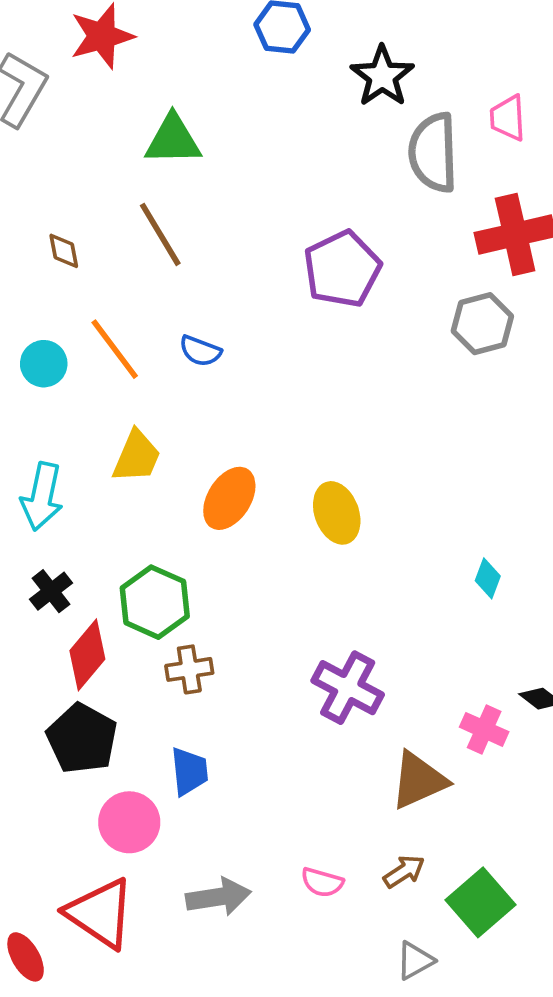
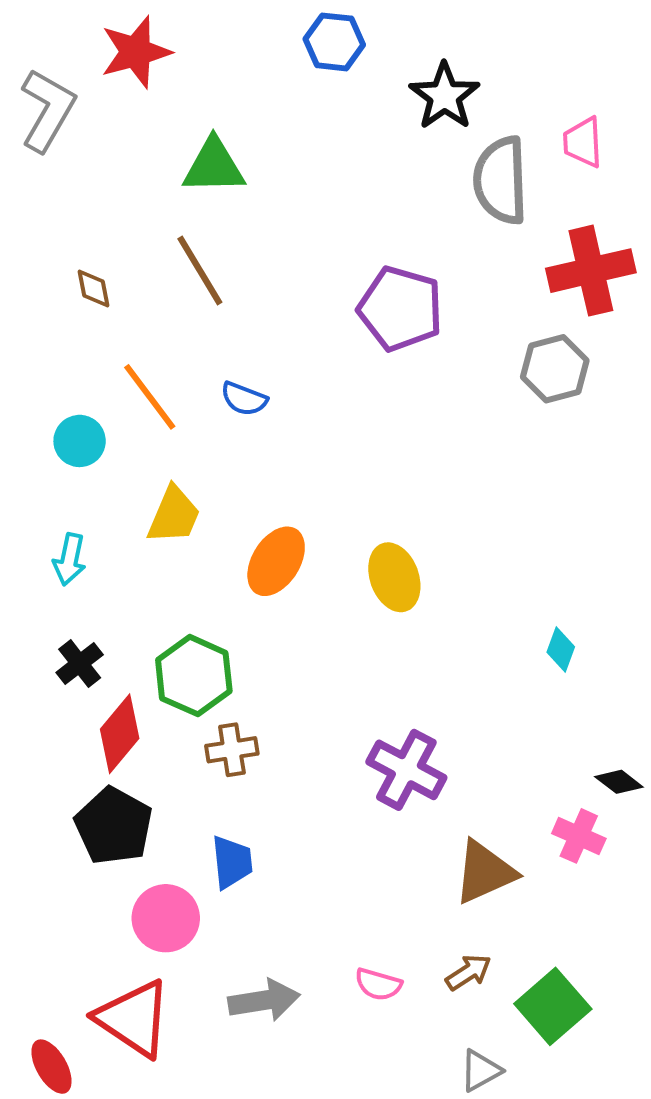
purple pentagon: (342, 269) -> (400, 309), turned -30
cyan circle: (44, 364) -> (80, 441), moved
cyan arrow: (42, 497) -> (70, 559), size x0.7
pink cross: (484, 729) -> (579, 836), moved

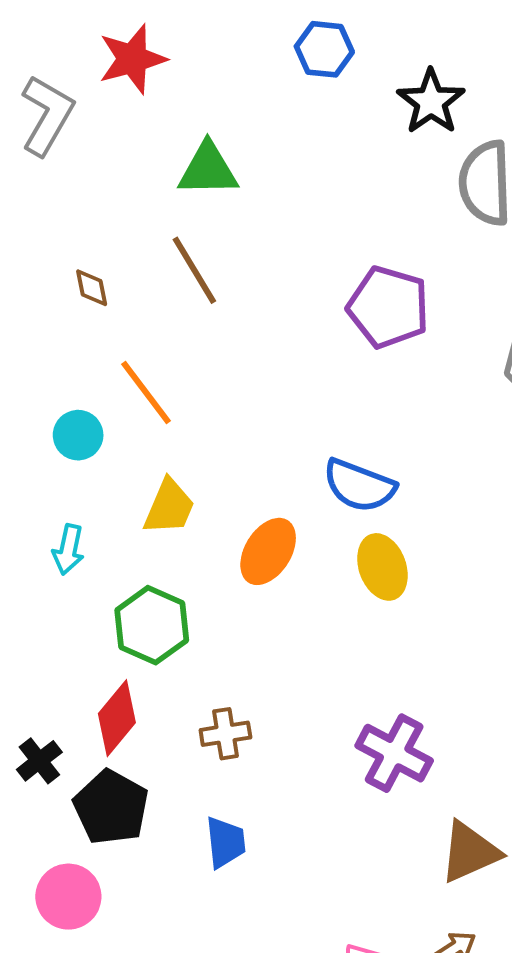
blue semicircle: (244, 399) -> (359, 486), moved, size x1.6
black cross: (80, 664) -> (39, 761), moved
green hexagon: (194, 676) -> (152, 625), moved
pink circle: (166, 918) -> (68, 897), moved

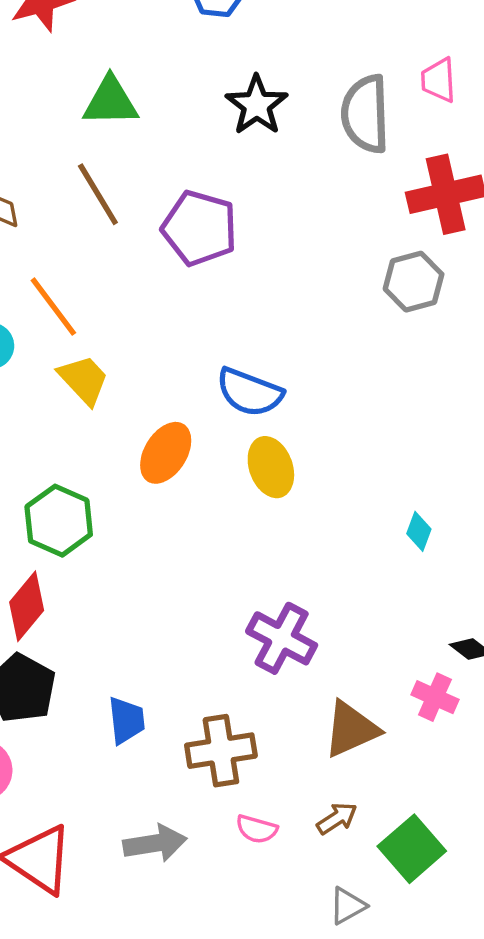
black star: (431, 102) -> (257, 105), moved
purple pentagon: (388, 307) -> (200, 228), moved
yellow trapezoid: (169, 507) -> (84, 380), moved, turned -66
brown cross: (225, 734) -> (221, 751), moved, size x1.5

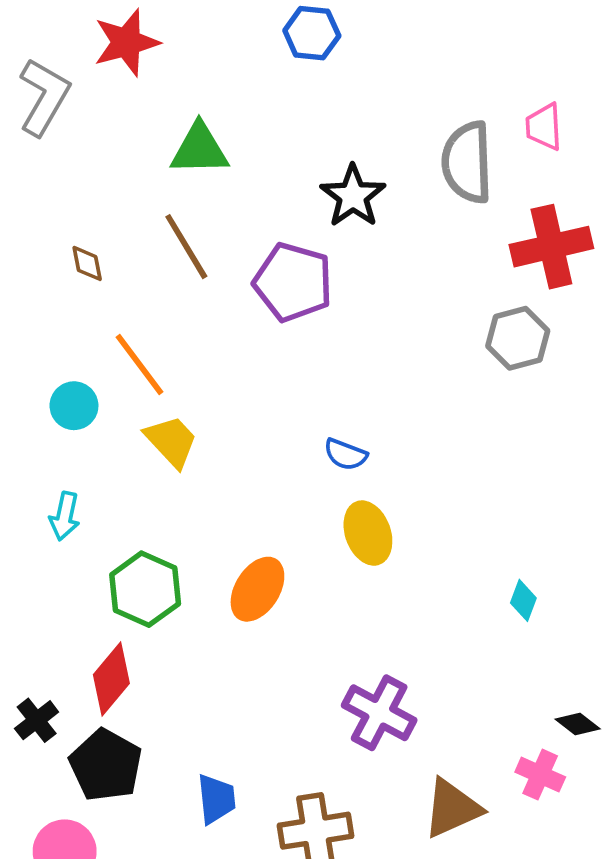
black star: (257, 105) -> (353, 196), moved
blue semicircle: (249, 392) -> (345, 454), size x0.6
orange ellipse: (166, 453) -> (257, 589), moved

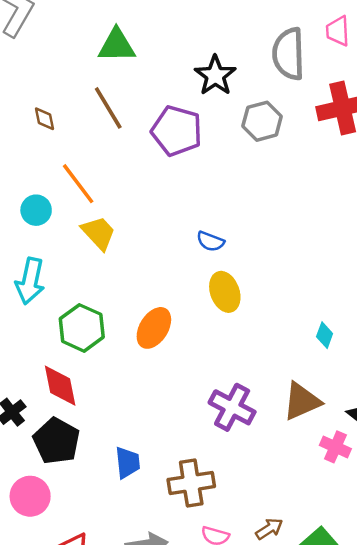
gray hexagon: (518, 338) -> (262, 121), moved
cyan arrow: (65, 516) -> (30, 281), size x1.5
red diamond: (111, 679) -> (60, 386), turned -51
brown triangle: (452, 808) -> (302, 401), moved

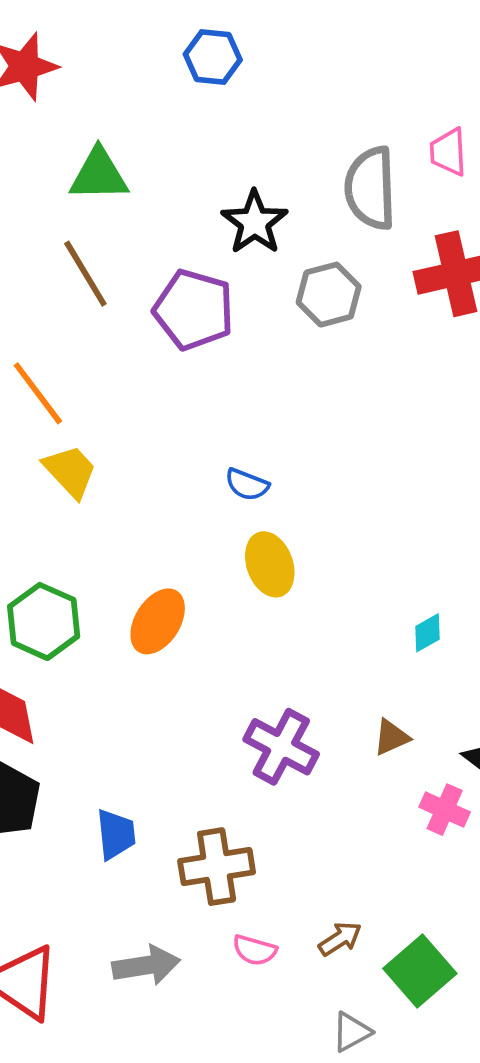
cyan diamond: (325, 335) -> (427, 633), turned 40
brown triangle: (302, 401) -> (391, 737), size x0.6

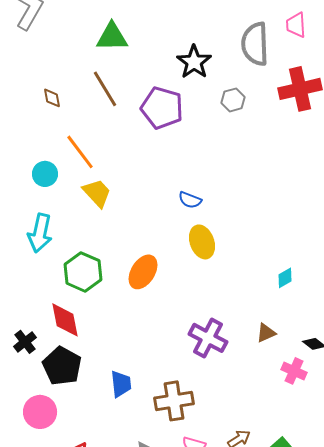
gray hexagon: (329, 295) -> (233, 100), size x0.7

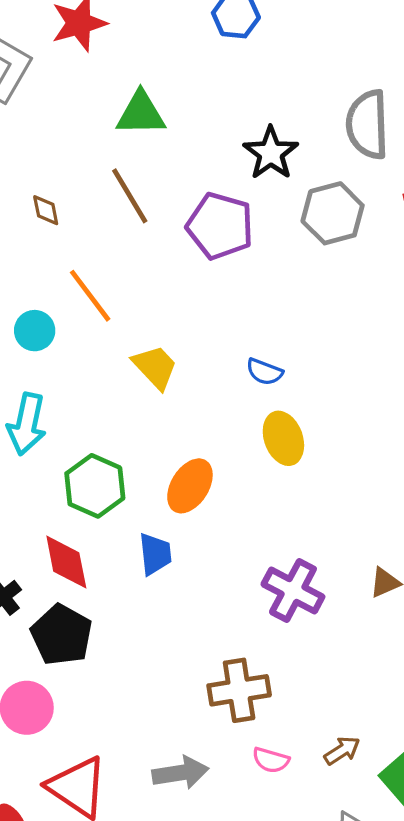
gray hexagon: (233, 100) -> (333, 213), size x1.6
yellow trapezoid: (97, 193) -> (155, 367), moved
blue trapezoid: (121, 384) -> (155, 554), moved

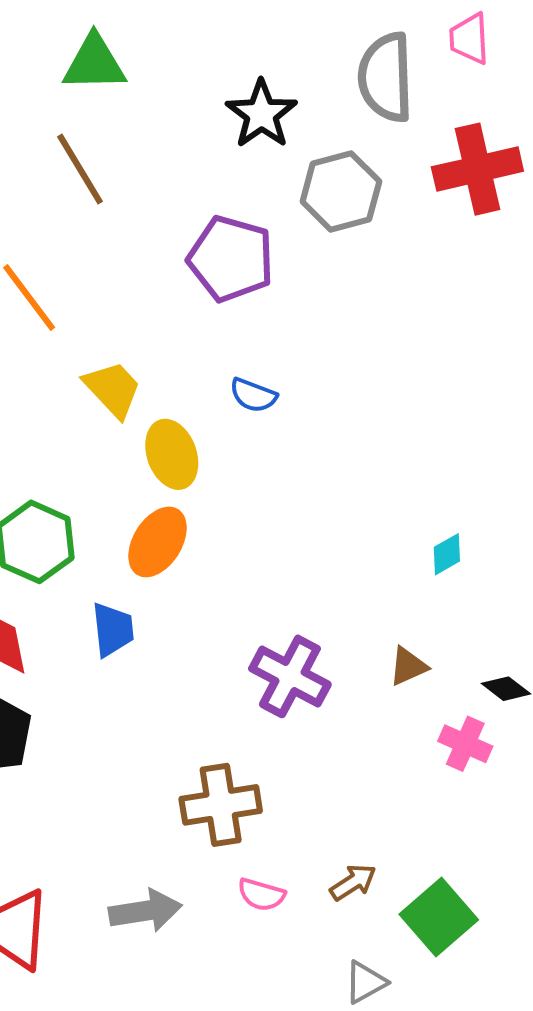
purple pentagon: (220, 226) -> (231, 259), moved
yellow ellipse: (283, 438) -> (172, 454), moved

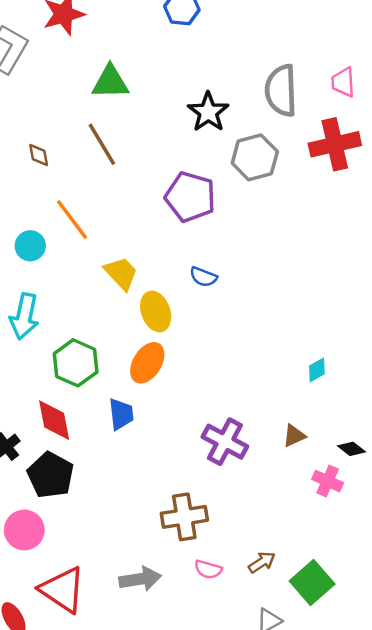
pink trapezoid: (469, 39) -> (343, 82), moved

